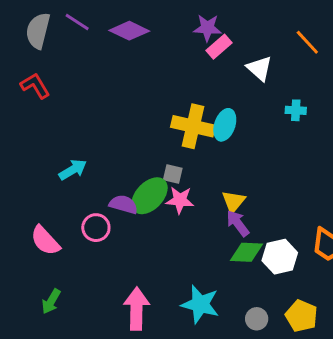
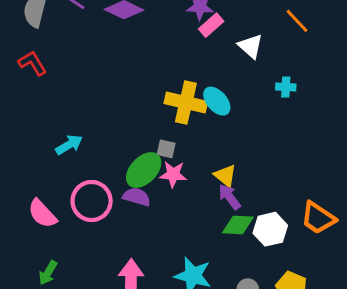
cyan ellipse: (225, 125) -> (217, 101), turned -60
yellow triangle: (233, 202) -> (225, 176), turned -30
purple semicircle: (123, 204) -> (137, 197), moved
pink circle: (96, 228) -> (92, 201), size x1.5

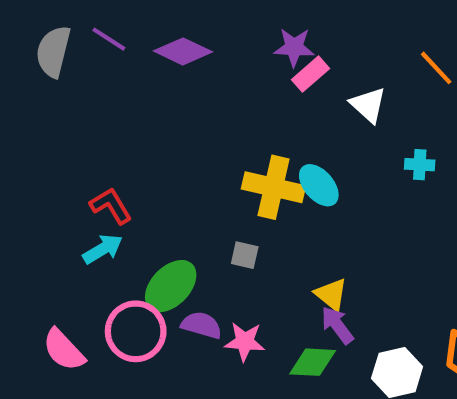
red L-shape: (32, 63) -> (111, 206), moved
green ellipse: (144, 170) -> (171, 286), moved
pink star: (173, 174) -> (245, 342), moved
green diamond: (238, 225) -> (313, 362), moved

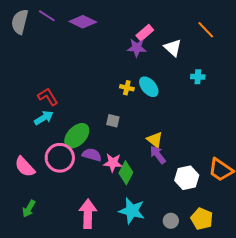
purple star: (294, 47) -> (137, 48), moved
yellow cross: (274, 187) -> (127, 88), size x0.5
green diamond: (313, 362) -> (126, 173), moved, turned -65

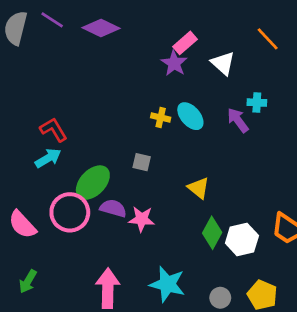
purple star: (137, 48) -> (174, 63), turned 30
purple arrow: (158, 155) -> (238, 120), moved
green diamond: (126, 173) -> (212, 233), moved

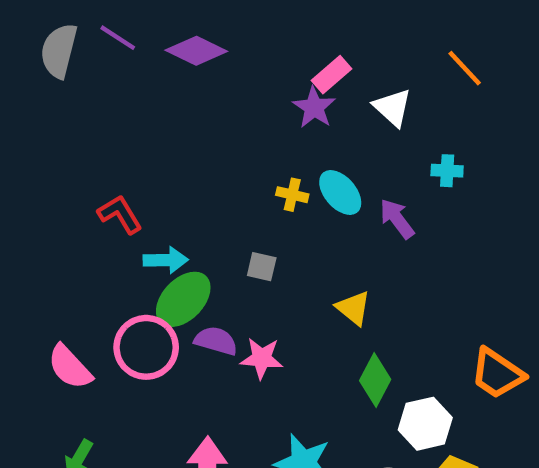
purple arrow: (238, 120) -> (397, 219), moved
cyan arrow: (48, 158) -> (166, 260), moved, turned 30
white hexagon: (242, 239) -> (425, 424), moved

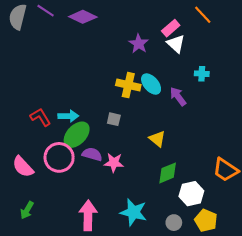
orange line: (465, 68) -> (203, 15), moved
pink rectangle: (332, 75) -> (171, 28), moved
yellow cross: (292, 195) -> (128, 85), size x1.6
red L-shape: (120, 214) -> (40, 117), moved
green diamond: (375, 380) -> (168, 173), turned 40

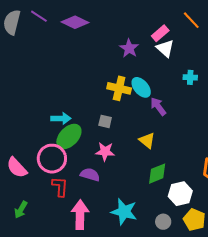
purple arrow: (178, 96) -> (158, 106), moved
red L-shape: (40, 117) -> (60, 187), moved, turned 35
purple semicircle: (92, 154) -> (90, 175), moved
pink star: (114, 163) -> (105, 152), moved

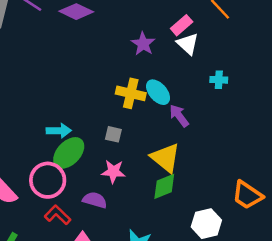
yellow triangle: (147, 141) -> (165, 158), size x1.5
green diamond: (157, 174) -> (164, 186), moved
red L-shape: (60, 187) -> (58, 215), turned -50

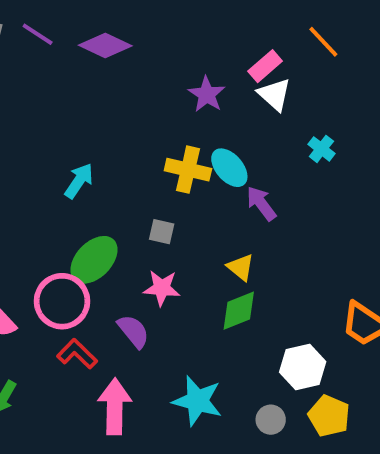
cyan cross: (219, 80) -> (321, 149), turned 35
cyan arrow: (59, 131) -> (79, 181), moved, turned -55
yellow triangle: (165, 158) -> (241, 267), size x0.6
purple semicircle: (95, 200) -> (133, 331), turned 35

